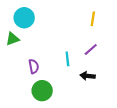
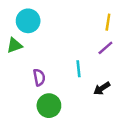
purple line: (91, 49) -> (105, 48), moved
black arrow: (88, 76) -> (102, 88), turned -40

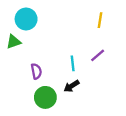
purple line: (105, 48) -> (98, 55), moved
black arrow: (102, 88) -> (72, 86), moved

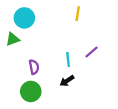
yellow line: (100, 20) -> (78, 14), moved
green circle: (45, 97) -> (31, 91), moved

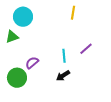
purple semicircle: (34, 67) -> (32, 63), turned -120
green circle: (31, 91) -> (17, 78), moved

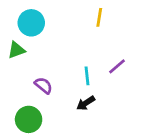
purple semicircle: (32, 63) -> (44, 85), turned 80
green circle: (17, 78) -> (29, 119), moved

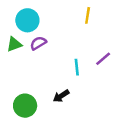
purple semicircle: (44, 85) -> (38, 43), moved, turned -70
black arrow: (86, 103) -> (61, 96), moved

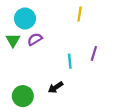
green triangle: (14, 44) -> (13, 40), turned -40
purple line: (103, 59) -> (94, 53), turned -32

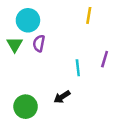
purple semicircle: (35, 39) -> (39, 43), turned -48

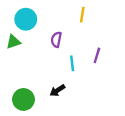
purple semicircle: (39, 43) -> (56, 40), moved
green triangle: (15, 45) -> (13, 42), turned 42

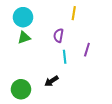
purple semicircle: (56, 40) -> (59, 35), moved
green triangle: (13, 42) -> (24, 37), moved

